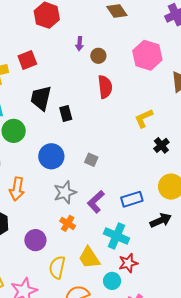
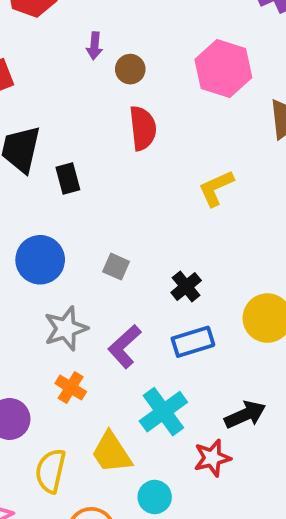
black cross: (161, 145) -> (186, 287), moved
black arrow: (161, 220) -> (245, 415), moved
cyan cross: (117, 236) -> (163, 412), turned 30
red star: (128, 263) -> (212, 458), moved

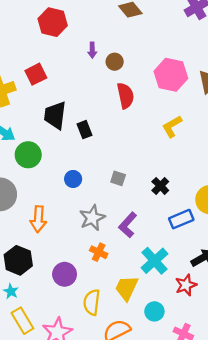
pink hexagon: (223, 69) -> (171, 75), moved
blue circle: (40, 260) -> (73, 179), size x0.6
blue rectangle: (193, 342) -> (181, 219), moved
yellow trapezoid: (112, 453) -> (127, 288), turned 64

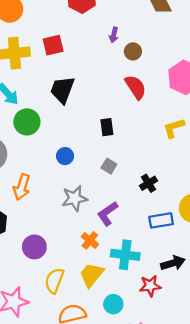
red semicircle: (125, 96) -> (136, 87), turned -35
black rectangle: (85, 130) -> (107, 127), moved
orange cross: (99, 252) -> (90, 240), moved
cyan cross: (155, 261) -> (125, 255), turned 36

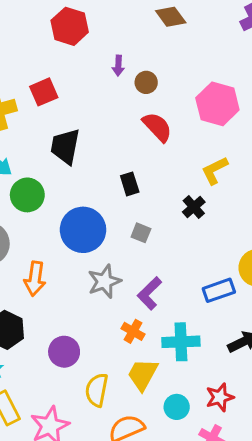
blue circle: (65, 156) -> (83, 230), size x2.0
black cross: (148, 183) -> (194, 207), moved
red star: (150, 286) -> (220, 397), moved

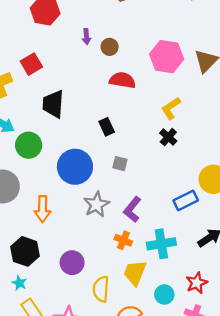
red semicircle: (157, 127) -> (122, 80), turned -30
black cross: (194, 207) -> (168, 137), moved

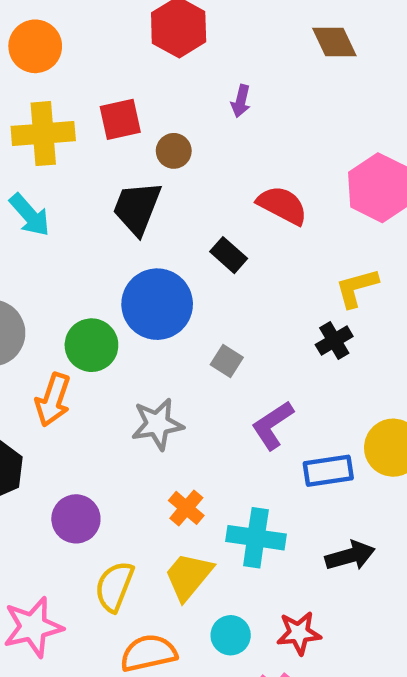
brown circle: (110, 47) -> (174, 151), moved
black rectangle: (107, 127) -> (229, 255), moved, turned -42
green circle: (29, 145) -> (91, 345), moved
blue circle: (75, 167) -> (157, 304), moved
purple L-shape: (132, 209) -> (273, 425), moved

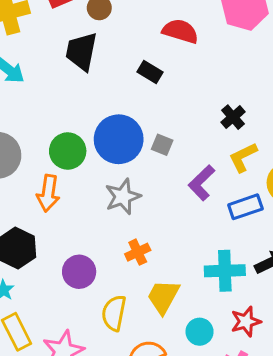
yellow L-shape: (357, 288) -> (243, 157), moved
blue circle: (157, 304) -> (119, 139), moved
orange cross: (186, 508) -> (138, 252), moved, turned 35
cyan cross: (256, 538) -> (225, 271), moved

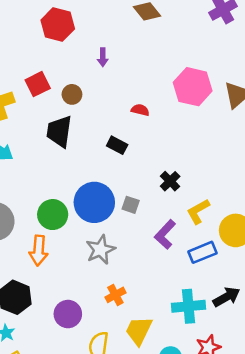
red semicircle: (180, 31) -> (140, 110), size x0.6
black cross: (233, 117) -> (170, 181), moved

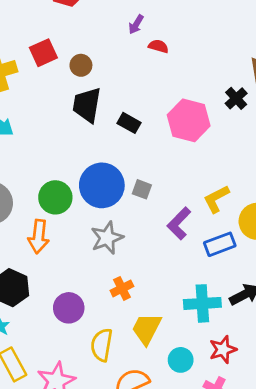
purple arrow: (103, 57) -> (136, 24), moved, turned 30
pink hexagon: (193, 87) -> (189, 120), moved
red semicircle: (140, 110) -> (158, 46), moved
black trapezoid: (59, 131) -> (87, 105), moved
black cross: (170, 181) -> (236, 98), moved

